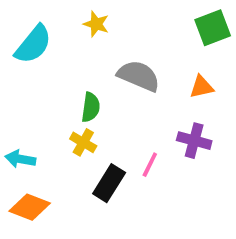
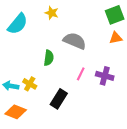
orange triangle: (202, 87) -> (116, 38), moved
yellow cross: (83, 142) -> (30, 84), moved
pink line: (150, 165) -> (81, 74), moved

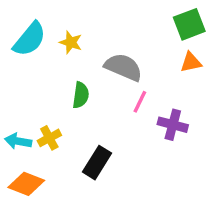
yellow star: (52, 13) -> (71, 42), moved
pink line: (81, 74) -> (140, 102), moved
yellow cross: (30, 84) -> (49, 138), turned 32

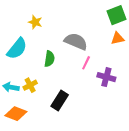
cyan semicircle: (30, 39) -> (17, 49), moved
yellow star: (71, 42) -> (35, 22), moved

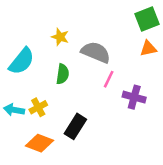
yellow star: (35, 22) -> (60, 37), moved
orange diamond: (16, 114) -> (40, 143), moved

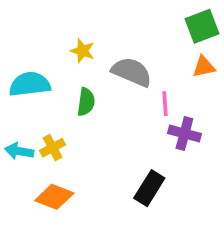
cyan semicircle: (22, 61) -> (30, 84), turned -136
pink line: (109, 79) -> (165, 104), moved, turned -30
black rectangle: (75, 126) -> (149, 188), moved

